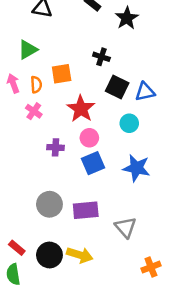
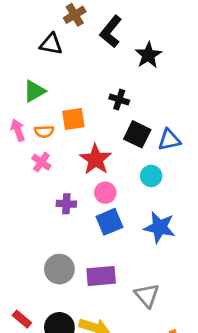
orange semicircle: (36, 85) -> (44, 132), turned 91

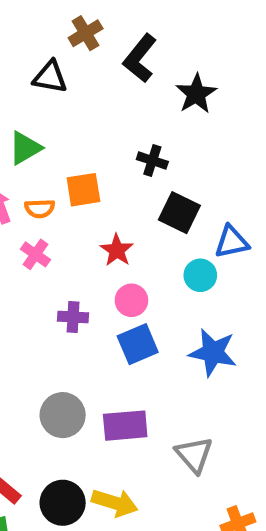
blue triangle: (169, 140) -> (232, 242), moved
red star: (96, 159) -> (117, 250), size x0.7

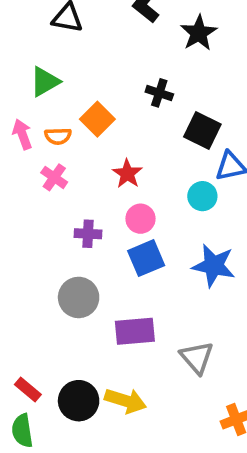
orange square: (83, 190) -> (97, 119), turned -36
black square: (179, 213) -> (202, 130), moved
gray circle: (63, 415) -> (79, 297), moved

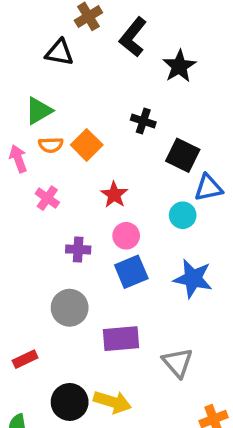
orange semicircle: (58, 136) -> (51, 145), moved
red rectangle: (28, 389) -> (25, 359), moved, turned -65

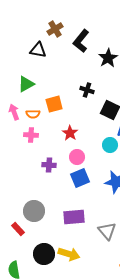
orange semicircle: (51, 145) -> (33, 114), moved
orange square: (87, 145) -> (54, 104), turned 30
pink cross: (47, 198) -> (31, 135), turned -32
gray circle: (70, 308) -> (34, 211), moved
red rectangle: (25, 359) -> (18, 229), turned 72

